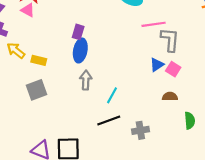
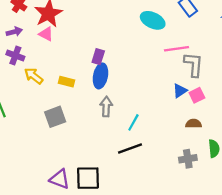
yellow rectangle: (39, 60) -> (66, 82), moved
pink square: (173, 69) -> (197, 95), turned 32
gray cross: (140, 130) -> (188, 159), moved

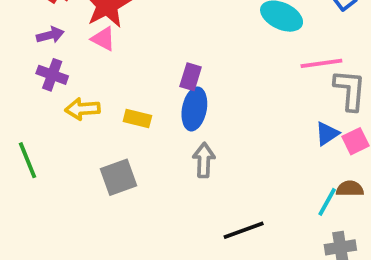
yellow arrow: (34, 76) -> (83, 109), turned -42
cyan line: (133, 122) -> (327, 202), moved

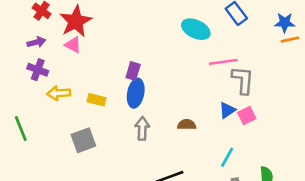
brown semicircle: (350, 189) -> (187, 125), moved

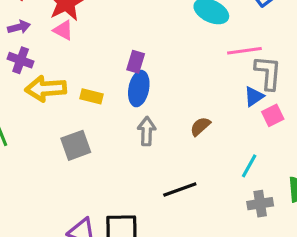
yellow arrow: (59, 93) -> (46, 89), size x1.4
blue triangle: (227, 110) -> (254, 96), moved
brown semicircle: (187, 125) -> (200, 126), turned -42

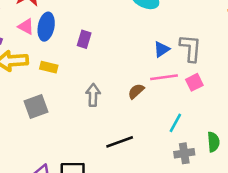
pink triangle: (63, 30) -> (26, 27), moved
pink line: (244, 51) -> (164, 77), moved
blue ellipse: (139, 89) -> (46, 27), moved
blue triangle: (254, 96) -> (161, 49), moved

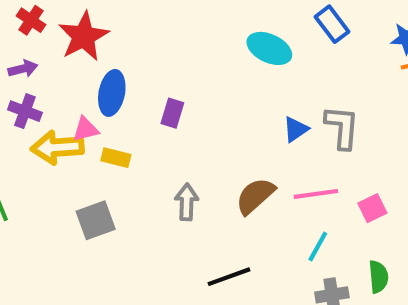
pink triangle: (26, 27) -> (86, 129), moved, turned -42
pink line: (164, 77) -> (316, 194), moved
pink square: (194, 82) -> (372, 208), moved
brown semicircle: (136, 91) -> (255, 196), size x1.5

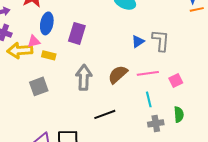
purple rectangle: (172, 113) -> (77, 33), size x1.5
gray arrow: (187, 202) -> (84, 77), size x1.4
cyan line: (318, 246) -> (149, 99), turned -42

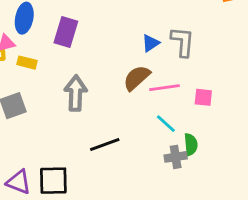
brown semicircle: (118, 74) -> (137, 78), moved
pink square: (176, 80) -> (203, 97), turned 32
cyan line: (149, 99) -> (166, 124), turned -35
green semicircle: (179, 114) -> (191, 144), moved

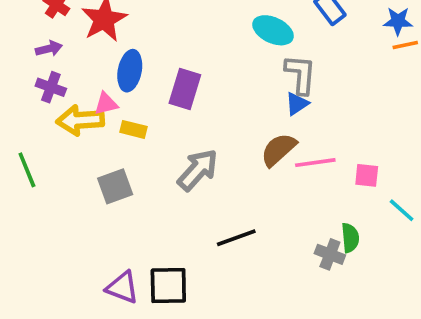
gray L-shape: (183, 42) -> (301, 74), moved
gray arrow: (76, 93) -> (198, 170), turned 40
cyan line: (166, 124) -> (402, 210), moved
gray cross: (176, 157) -> (330, 254), turned 30

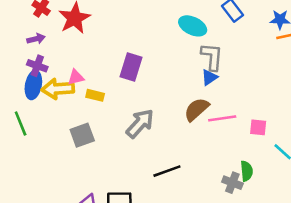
blue ellipse: (130, 71) -> (33, 85), moved

